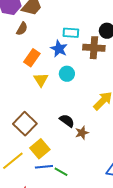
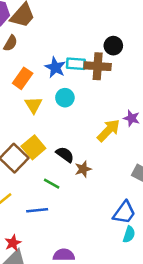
cyan rectangle: (71, 33) -> (76, 64), moved
yellow square: (40, 149) -> (33, 147), moved
green line: (61, 172) -> (52, 184), moved

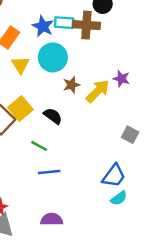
cyan circle: (65, 98) -> (53, 57), size x1.5
brown star: (83, 169) -> (72, 85), moved
blue line: (37, 210) -> (49, 172), moved
cyan semicircle: (129, 234) -> (119, 198), turned 35

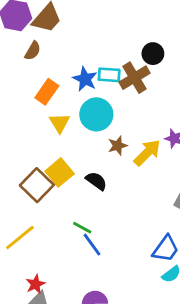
brown cross: (86, 25) -> (135, 78), turned -35
green line: (39, 146) -> (82, 228), moved
blue line: (49, 172) -> (92, 245), turned 60

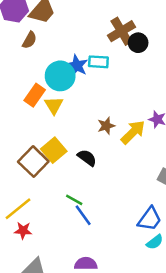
brown cross: (135, 78) -> (121, 31), moved
orange rectangle: (47, 92) -> (35, 95), moved
cyan circle: (96, 114) -> (60, 76), moved
red star: (35, 284) -> (23, 231), moved, turned 30

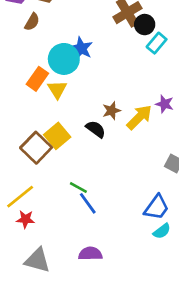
cyan rectangle: (98, 62) -> (157, 43), moved, turned -54
black semicircle: (87, 158) -> (96, 129), moved

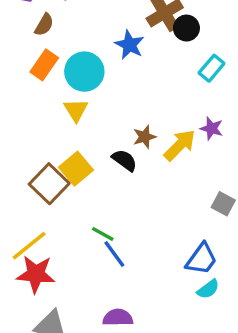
cyan rectangle: (157, 43) -> (212, 68), moved
blue star: (81, 48) -> (130, 45), moved
orange rectangle: (37, 79) -> (44, 65), moved
red star: (25, 219) -> (36, 274), size x1.6

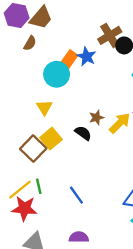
orange rectangle: (44, 65) -> (69, 60), moved
yellow triangle: (76, 110) -> (44, 108), moved
green line: (103, 234) -> (39, 186), moved, turned 48

